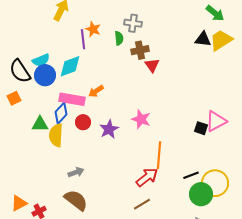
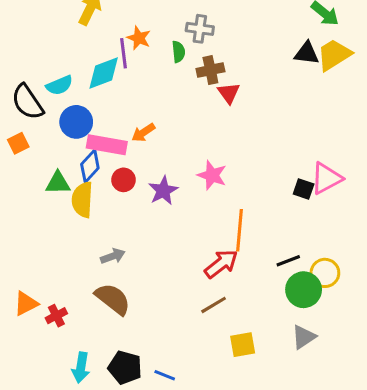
cyan diamond: (70, 66) -> (104, 73), moved
blue circle: (45, 75) -> (76, 122), moved
yellow circle: (215, 183) -> (325, 273), size x0.7

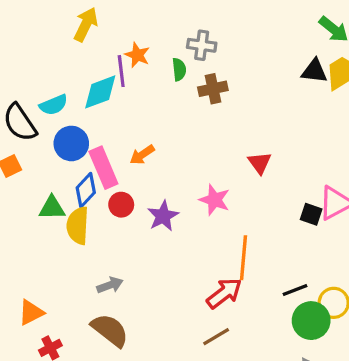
red triangle: (229, 93) -> (260, 163), moved
pink rectangle: (107, 145) -> (103, 168), turned 57
orange triangle: (26, 303) -> (31, 312), moved

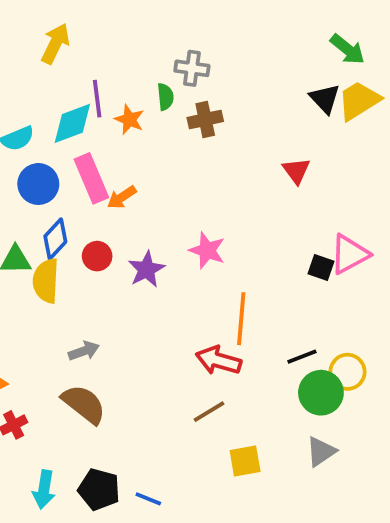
orange star: (137, 55) -> (129, 120), moved
black triangle: (314, 71) -> (325, 99), turned 40
red triangle: (260, 163) -> (296, 171), moved
pink rectangle: (103, 168) -> (91, 178), moved
red arrow: (224, 293) -> (219, 360), turned -126

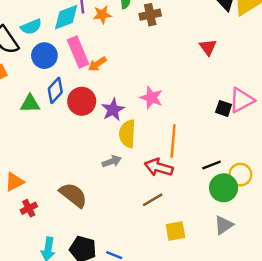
orange star: (129, 120) -> (102, 15), turned -30
red circle: (97, 256) -> (82, 101), size x1.5
yellow semicircle: (46, 281) -> (127, 134), moved
gray arrow: (84, 351) -> (112, 161), moved

